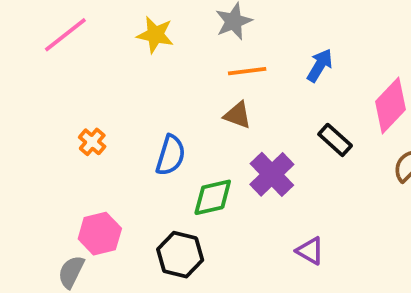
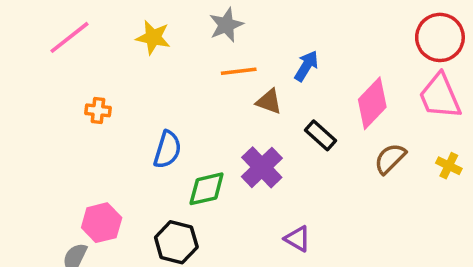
brown triangle: (237, 115) -> (269, 102), moved
orange cross: (92, 142) -> (98, 110), moved, turned -35

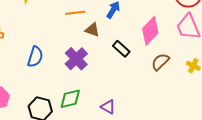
purple cross: (262, 167) -> (76, 59), moved
green diamond: (207, 189) -> (70, 99), moved

